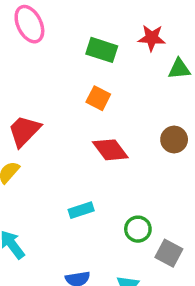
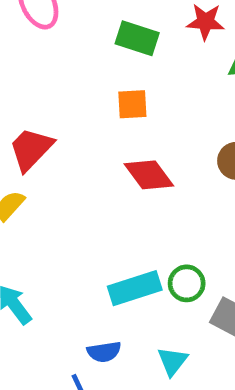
orange square: (98, 98) -> (132, 104), turned -30
cyan rectangle: (81, 210) -> (135, 288), moved, size x1.5

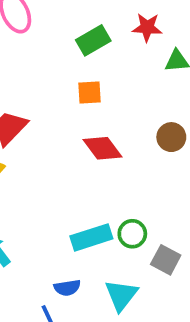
green rectangle: (137, 38) -> (93, 40), turned -48
cyan triangle: (172, 361) -> (121, 295), size x1.4

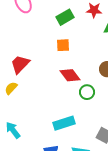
green circle: (132, 234) -> (87, 92), moved

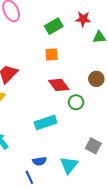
cyan rectangle: (64, 123) -> (46, 123), moved

